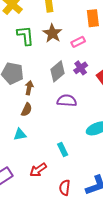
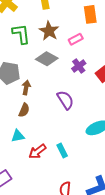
gray diamond: (58, 71) -> (47, 59), moved, turned 70
purple semicircle: (67, 101) -> (65, 100), turned 54
red arrow: (38, 170) -> (37, 151), moved

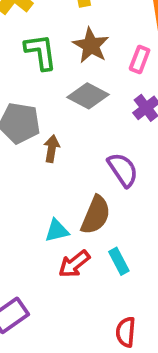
pink rectangle: (76, 39) -> (140, 59), turned -40
brown semicircle: (24, 110) -> (96, 215), moved, size x1.5
cyan triangle: (18, 136) -> (57, 231), moved

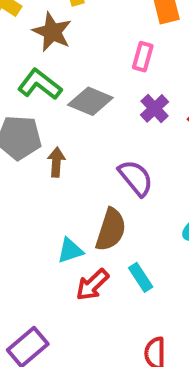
brown star: (91, 45) -> (52, 32), moved
green L-shape: (41, 52) -> (40, 84), moved, turned -39

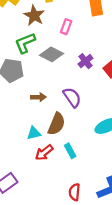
pink rectangle: (143, 57) -> (66, 27), moved
green L-shape: (40, 84) -> (25, 43), turned -65
brown arrow: (56, 162) -> (38, 97), moved, turned 80

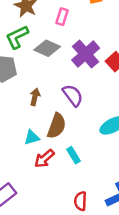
purple cross: (85, 61) -> (86, 54), size x1.6
brown arrow: (38, 97) -> (35, 97), turned -72

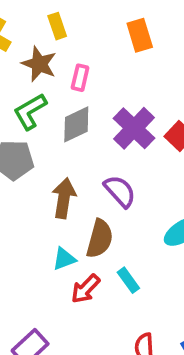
pink rectangle: (62, 17) -> (80, 78), moved
gray diamond: (47, 48) -> (76, 124), turned -45
brown arrow: (35, 97) -> (64, 198), size x1.5

